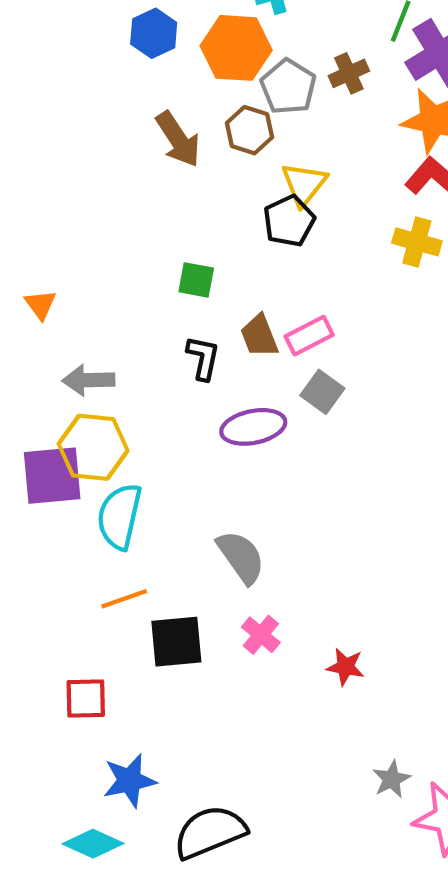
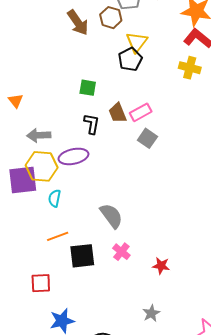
purple ellipse: (253, 427) -> (73, 156), moved
cyan semicircle: (119, 516) -> (55, 198), size x0.6
gray star: (392, 779) -> (151, 313), moved

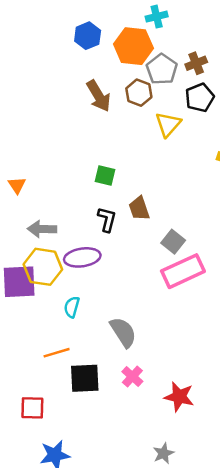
black pentagon: (130, 59) -> (200, 98), moved
pink rectangle: (141, 112) -> (183, 271), moved, size x1.6
cyan semicircle: (55, 198) -> (72, 307), moved
red star: (161, 266) -> (179, 397), size x1.4

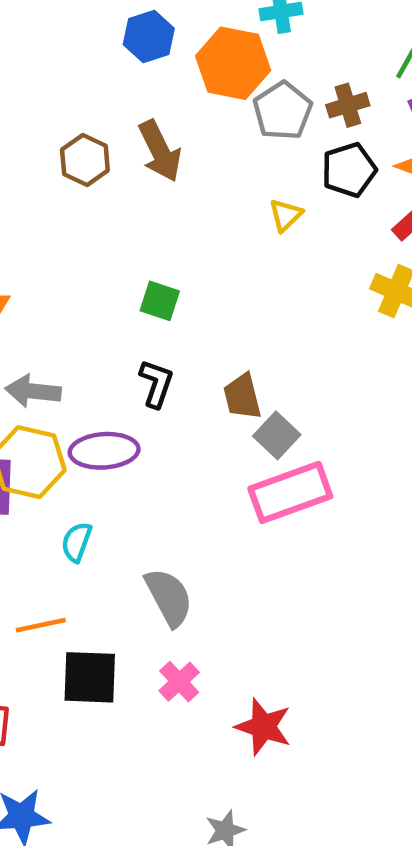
brown hexagon: (139, 93) -> (85, 160), moved
yellow triangle: (168, 124) -> (286, 215), size x0.7
brown trapezoid: (139, 209) -> (242, 397), moved

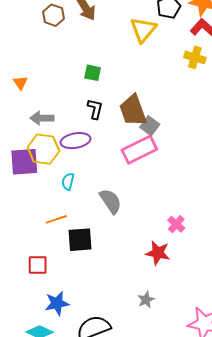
yellow triangle: (286, 215) -> (143, 30), size x1.8
brown trapezoid: (242, 397) -> (133, 110), size x1.6
pink rectangle: (290, 492) -> (139, 150), moved
pink cross: (179, 682) -> (176, 224), moved

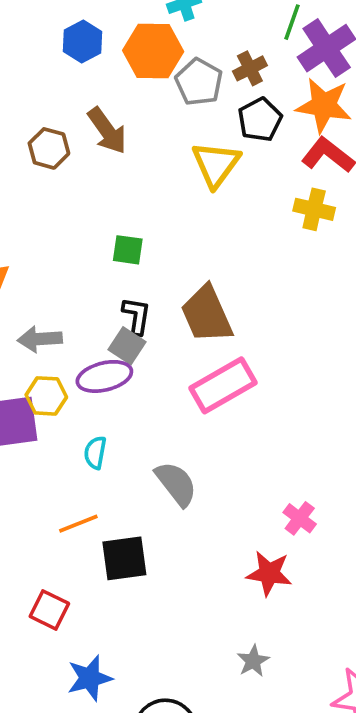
gray square: (150, 126) -> (127, 346), moved
yellow hexagon: (43, 149) -> (46, 396), size x0.7
red square: (38, 265) -> (49, 610), turned 30

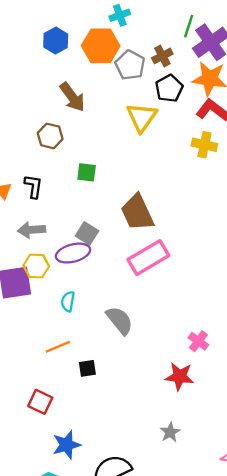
brown hexagon: (49, 148) -> (50, 136), moved
black L-shape: (137, 316) -> (33, 186), moved
black square: (124, 558) -> (87, 368), size x0.6

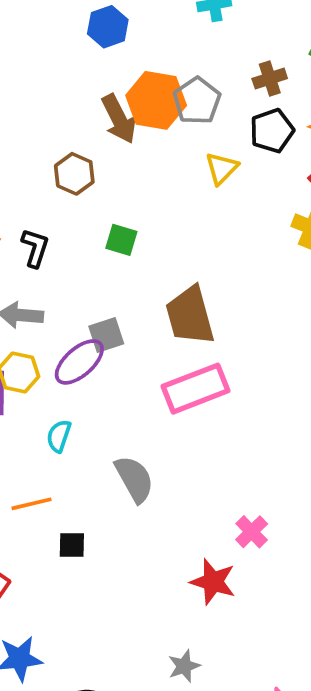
orange hexagon: (101, 46) -> (156, 100), moved
gray pentagon: (130, 65) -> (197, 101), moved
yellow triangle: (142, 117) -> (222, 168), size x0.7
gray square: (87, 233) -> (106, 335), turned 30
purple ellipse: (73, 253) -> (79, 362), turned -36

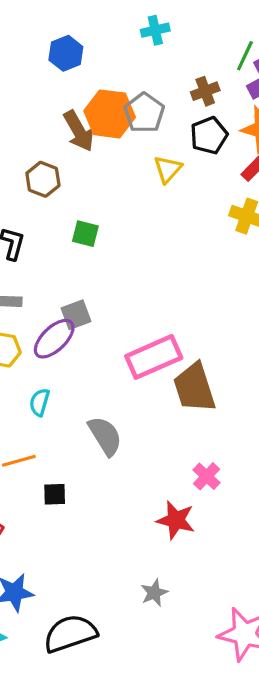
brown trapezoid: (190, 316) -> (194, 388), moved

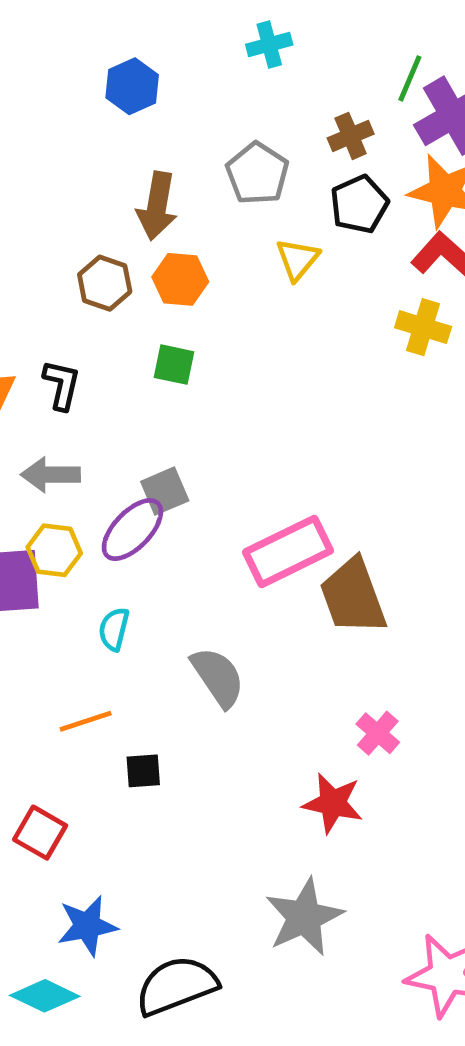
orange hexagon: (110, 114) -> (180, 279), moved, size x0.7
brown arrow: (79, 131) -> (157, 206), turned 42
gray star: (154, 593) -> (304, 917), size x1.8

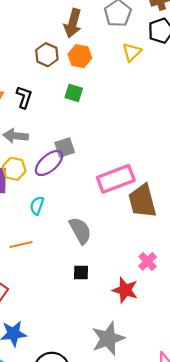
black square: (143, 771) -> (81, 272), moved

